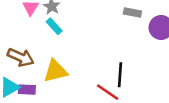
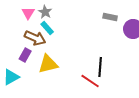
brown arrow: (21, 57) -> (35, 38), moved
purple rectangle: (27, 90) -> (25, 55), moved, turned -64

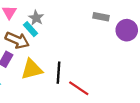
gray star: (45, 12) -> (36, 18), moved
black line: (100, 67) -> (59, 73), moved

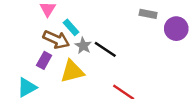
gray star: (36, 18) -> (83, 46), moved
black line: (59, 73) -> (105, 49), moved, turned -60

